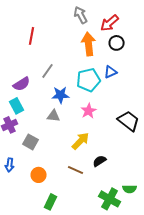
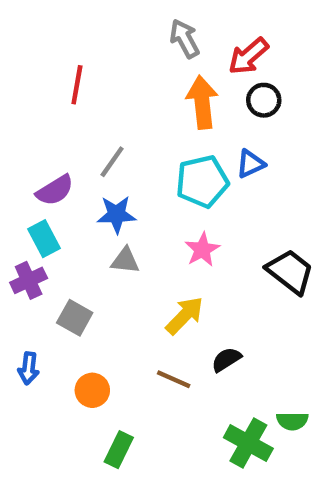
blue star: (61, 95) -> (116, 214), moved

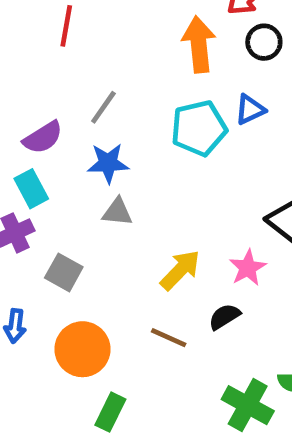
pink star: (202, 250) -> (248, 268), moved
orange circle: (92, 390) -> (82, 349), size x1.5

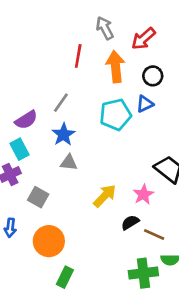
red line: (66, 26) -> (78, 56), moved
black circle: (264, 42) -> (153, 76), moved
blue star: (108, 163) -> (63, 135), turned -30
brown line: (169, 338) -> (154, 234), moved
green cross: (248, 405) -> (143, 273), turned -36

